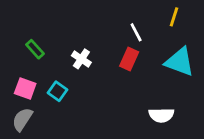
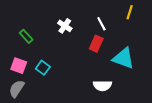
white cross: (81, 59) -> (65, 26), moved
cyan triangle: (180, 62) -> (123, 58), moved
white semicircle: (161, 115) -> (102, 86), moved

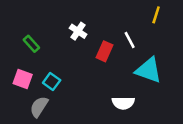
white line: (101, 24) -> (130, 40), moved
red rectangle: (96, 44) -> (104, 51), moved
gray semicircle: (17, 89) -> (39, 107), moved

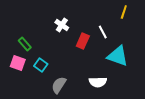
green rectangle: (31, 44) -> (25, 44), moved
gray semicircle: (39, 107) -> (59, 85), moved

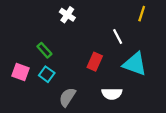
white cross: (62, 25) -> (67, 15), moved
red rectangle: (83, 41) -> (95, 62), moved
green rectangle: (25, 44) -> (44, 50), moved

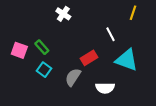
red rectangle: (95, 62) -> (89, 58), turned 35
pink square: (20, 72) -> (19, 50), moved
gray semicircle: (67, 97) -> (73, 77), moved

